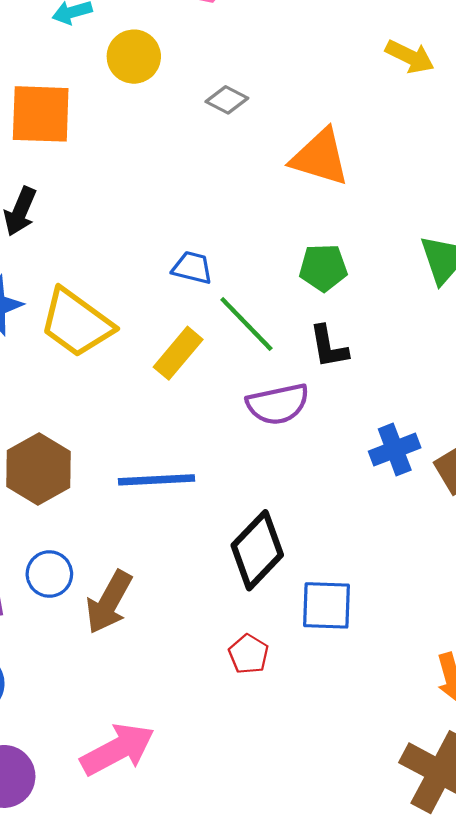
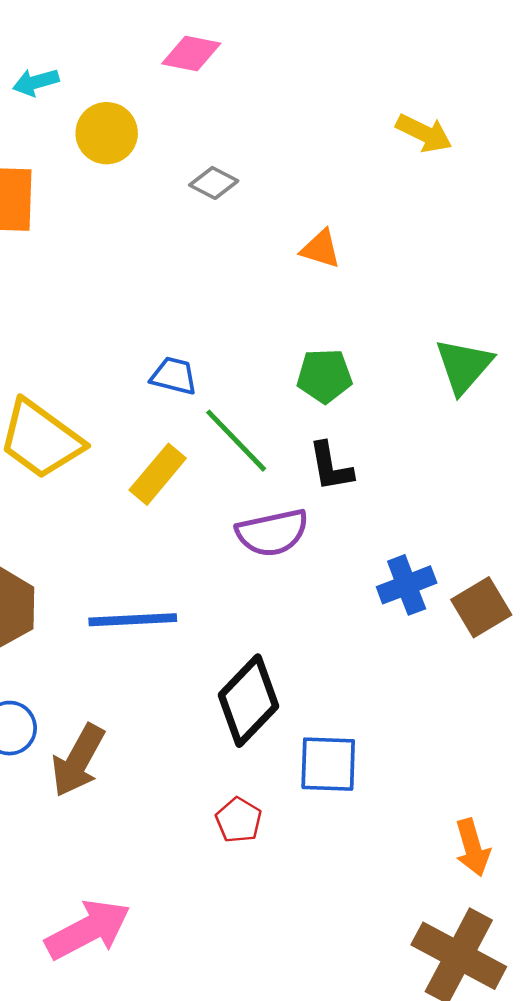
orange triangle: (320, 157) -> (321, 249), size x0.6

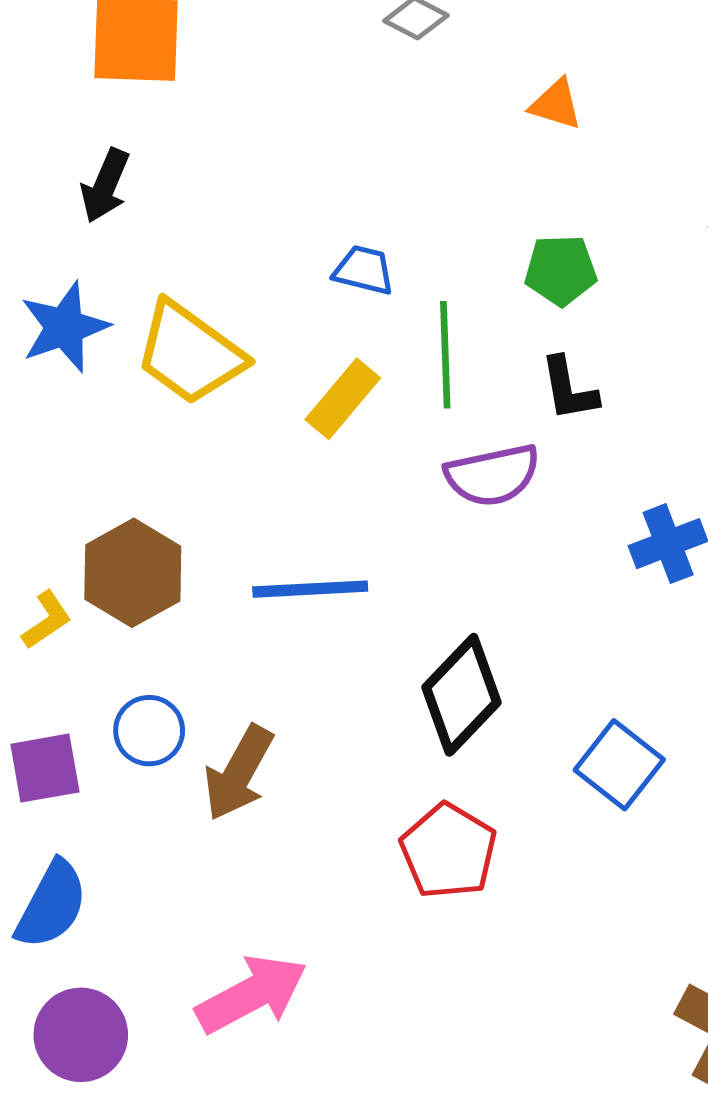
green line: (236, 441) -> (445, 355), turned 42
blue square: (328, 764) -> (619, 765), moved, turned 36
red pentagon: (239, 820) -> (448, 851), size x1.6

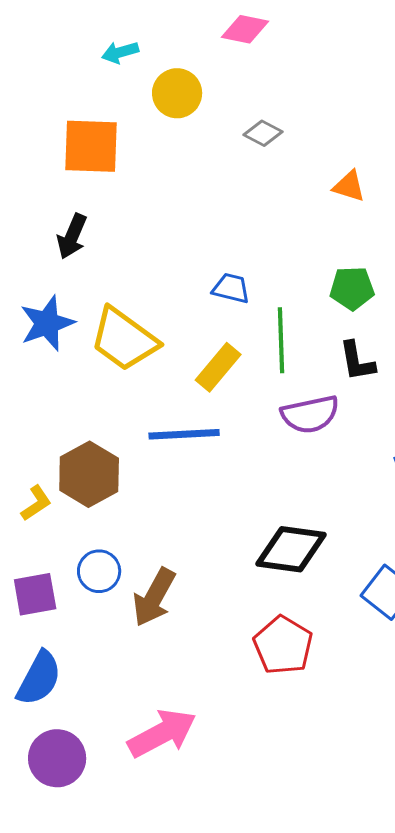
blue line: (310, 589) -> (184, 434), moved
black diamond: (461, 695) -> (291, 549), turned 54

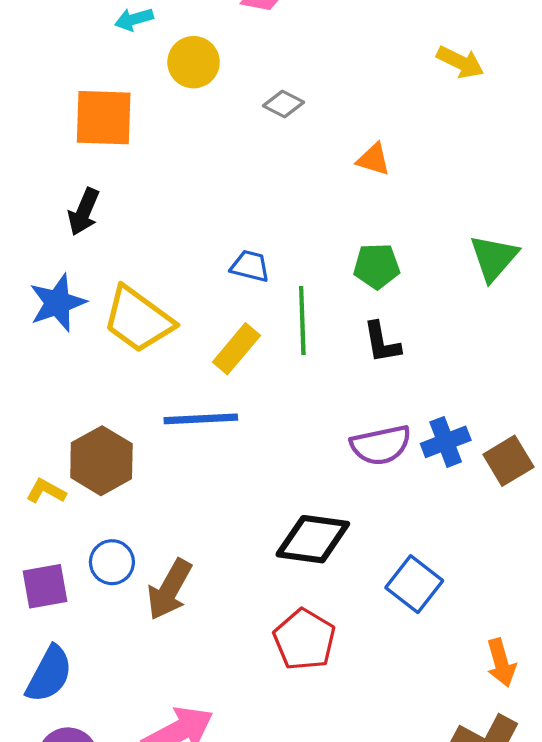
purple semicircle: (310, 414) -> (381, 445), moved
yellow L-shape: (36, 503) -> (46, 491), turned -117

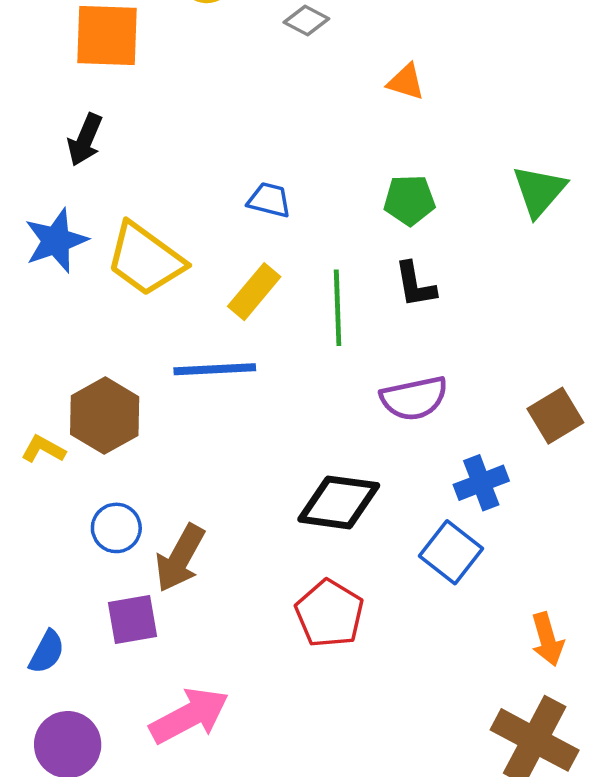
green line: (302, 321) -> (338, 308), moved
blue cross: (446, 442) -> (481, 483), moved
purple square: (45, 586) -> (133, 619), moved
blue semicircle: (49, 674) -> (47, 652), size x0.7

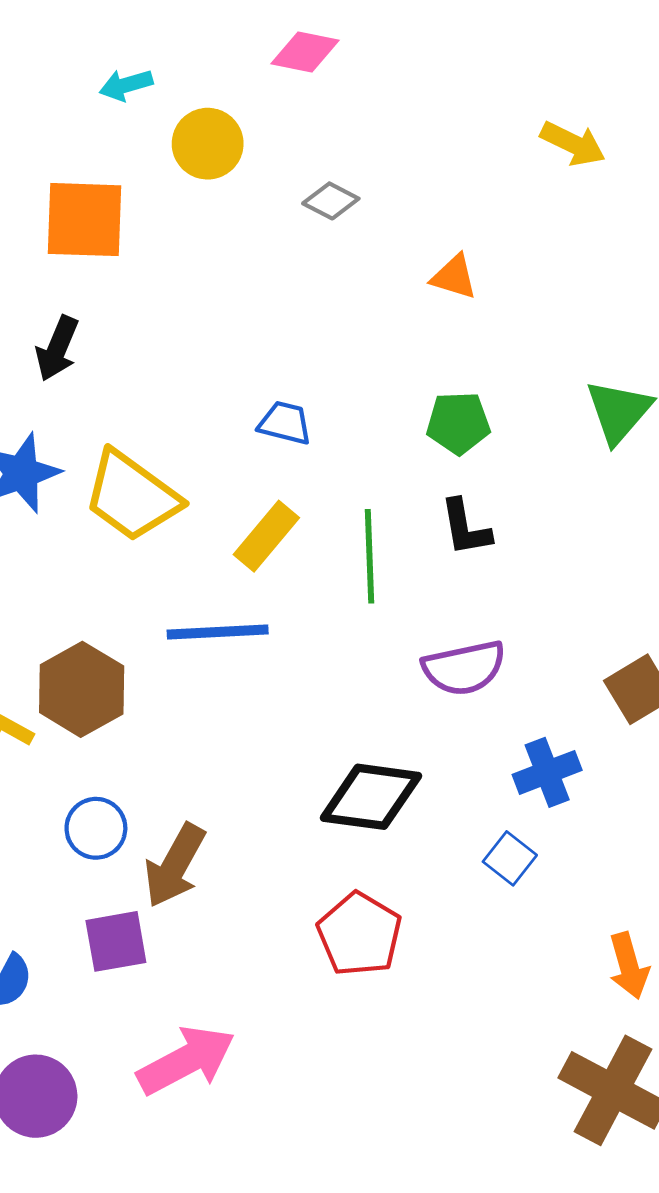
blue square: (451, 552) -> (510, 858), size x0.7

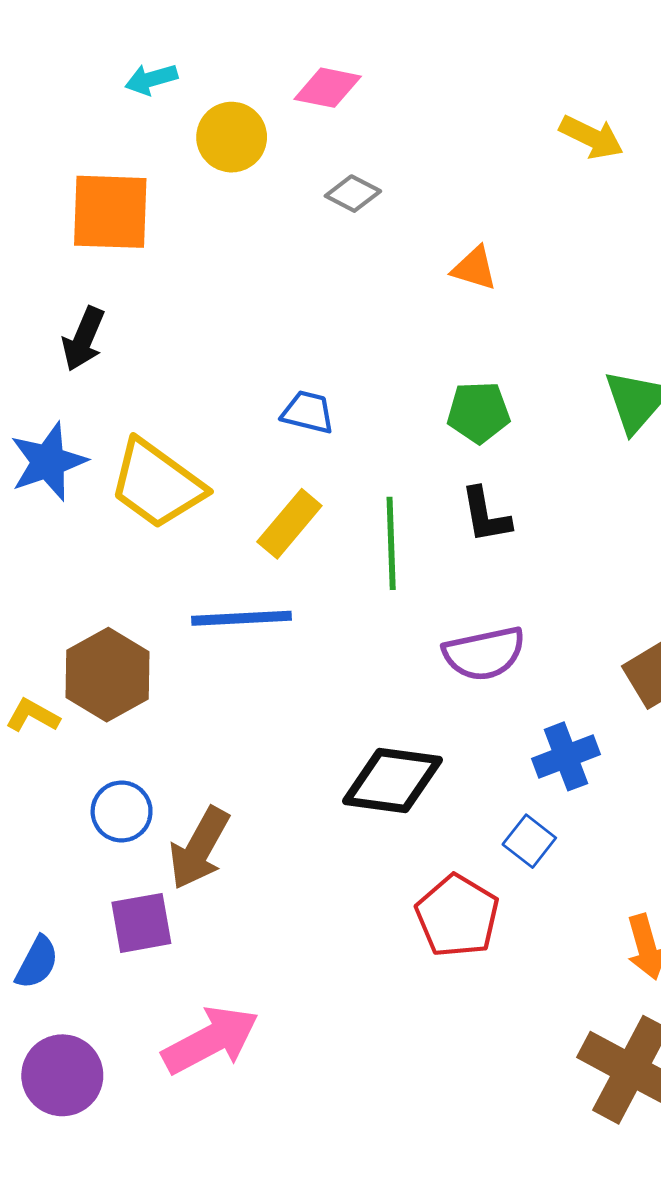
pink diamond: (305, 52) -> (328, 88), moved
red pentagon: (359, 934) -> (457, 916), moved

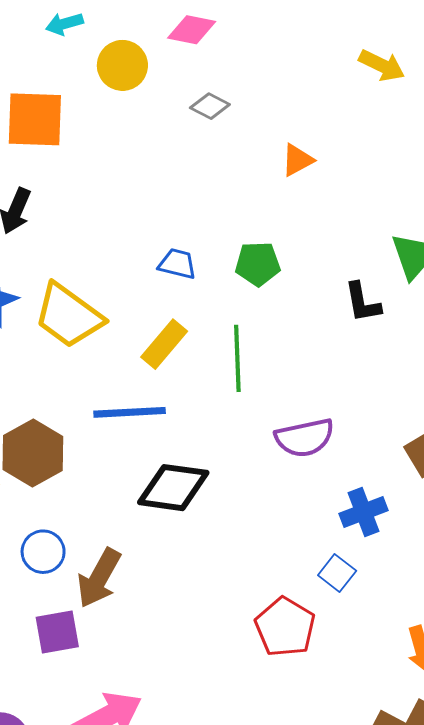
orange triangle: (474, 268) -> (297, 160), turned -45
green pentagon: (479, 412) -> (258, 264), moved
black L-shape: (486, 515) -> (362, 302), moved
black diamond: (392, 780) -> (173, 488), moved

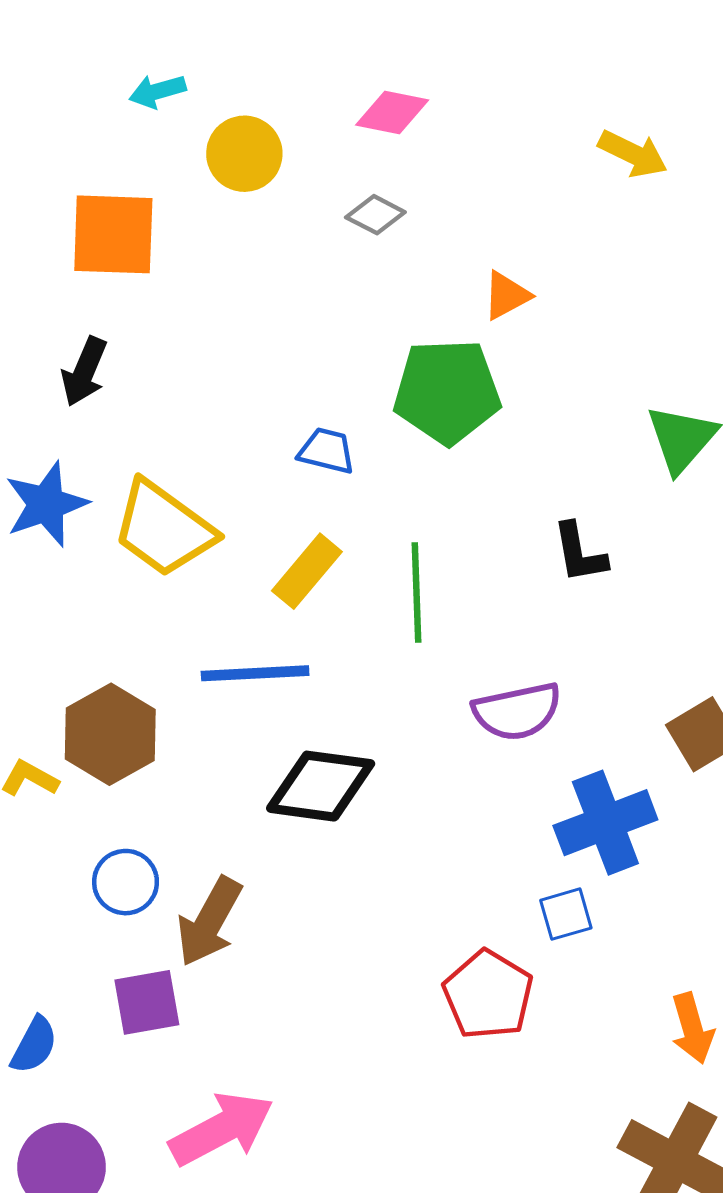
pink diamond: (192, 30) -> (392, 113), moved
green pentagon: (258, 264) -> (447, 391), moved, size x1.6
black L-shape: (362, 302) -> (580, 553), moved
blue cross: (364, 512) -> (605, 823), size x1.4
blue square: (337, 573) -> (566, 914), turned 36

